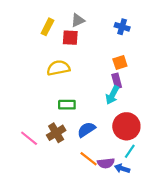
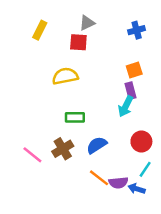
yellow rectangle: (47, 27) -> (40, 30), moved
blue cross: (122, 27) -> (137, 30), turned -32
red circle: (126, 126) -> (141, 141), size x0.7

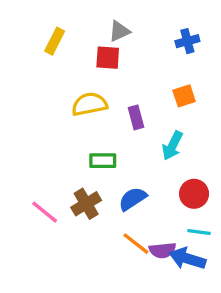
purple rectangle: (131, 91) -> (136, 117), moved
cyan line: (145, 169) -> (199, 232), turned 63
blue arrow: (137, 189) -> (187, 259), size x1.5

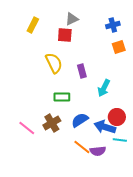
orange square: (184, 96) -> (119, 47), moved
yellow semicircle: (89, 104) -> (54, 63), turned 75
blue arrow: (187, 259) -> (105, 127), moved

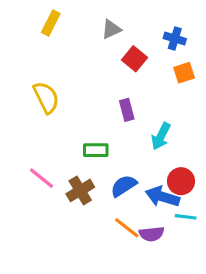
yellow rectangle: (33, 25) -> (51, 23), moved
blue cross: (113, 25) -> (175, 39), turned 32
red square: (65, 35) -> (135, 59), moved, turned 35
yellow semicircle: (54, 63) -> (46, 97), moved
pink line: (27, 128) -> (41, 178), moved

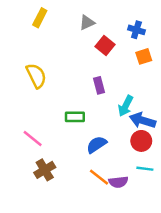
brown cross: (80, 190) -> (45, 170), moved
blue arrow: (162, 197) -> (142, 120), moved

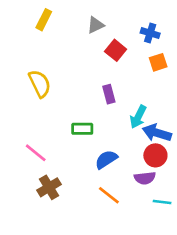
cyan line: (145, 169) -> (162, 202), moved
purple semicircle: (118, 182) -> (145, 178), moved

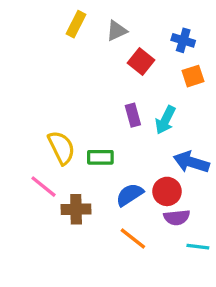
yellow rectangle: (44, 20) -> (76, 24), moved
yellow semicircle: (40, 84) -> (61, 148), moved
cyan arrow: (138, 117) -> (165, 120), moved
red circle: (155, 155) -> (167, 191), moved
brown cross: (49, 187) -> (76, 209), moved, turned 30

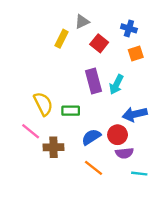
yellow rectangle: (76, 24) -> (62, 39), moved
purple rectangle: (133, 115) -> (94, 81), size x1.5
blue arrow: (191, 162) -> (135, 114), turned -30

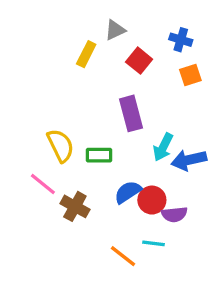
cyan arrow: (116, 84) -> (163, 147), moved
red circle: (118, 135) -> (152, 200), moved
brown cross: (54, 147) -> (75, 206), turned 30
orange line: (94, 168) -> (123, 256), moved
cyan line: (139, 174) -> (154, 243), moved

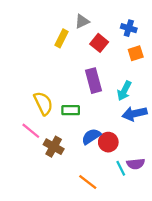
cyan arrow: (163, 147) -> (124, 91), moved
purple semicircle: (174, 214) -> (136, 164), moved
cyan line: (154, 243) -> (121, 168), moved, turned 56

